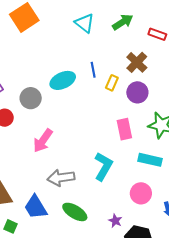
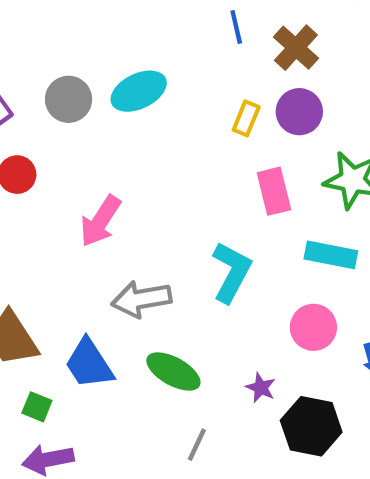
blue line: (93, 70) -> (236, 27), moved
yellow rectangle: (112, 83) -> (246, 118), moved
gray circle: (31, 98) -> (69, 99), moved

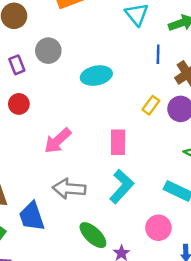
gray circle: (69, 99) -> (48, 51), moved
pink rectangle: (274, 191) -> (118, 142), moved
green ellipse: (173, 371) -> (93, 235), moved

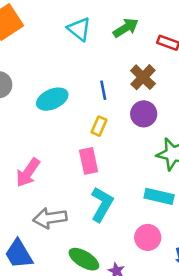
blue line: (158, 54) -> (103, 90), moved
yellow rectangle: (151, 105) -> (99, 126), moved

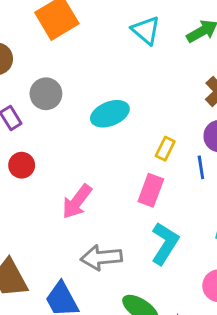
blue line: (103, 90) -> (201, 167), moved
pink rectangle: (89, 161) -> (151, 190), turned 30

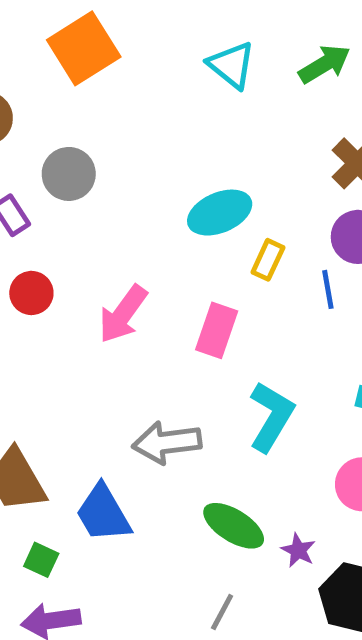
cyan ellipse: (110, 114) -> (220, 213), moved
pink rectangle: (151, 190) -> (217, 330), moved
pink arrow: (77, 202) -> (123, 314), moved

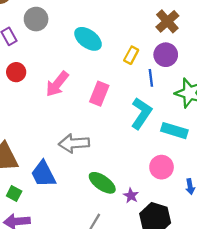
cyan ellipse: (220, 213) -> (88, 39), moved, turned 56
yellow rectangle: (268, 260) -> (131, 55), moved
cyan L-shape: (271, 417) -> (141, 113), moved

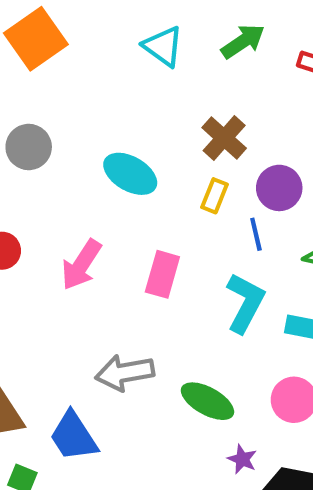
brown cross: (167, 21) -> (224, 138), moved
green ellipse: (102, 183) -> (207, 401), moved

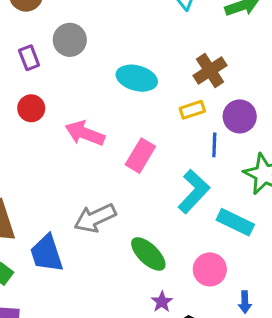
cyan ellipse: (130, 174) -> (137, 78), turned -30
yellow rectangle: (214, 196) -> (192, 110), turned 35
pink arrow: (81, 265) -> (85, 133), turned 63
gray arrow: (125, 373) -> (95, 218), turned -30

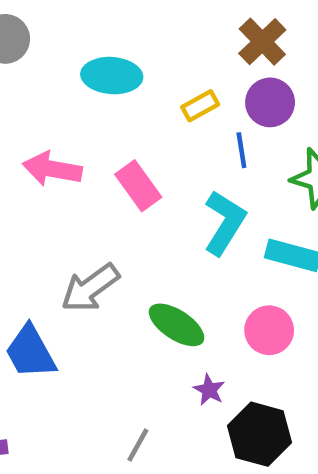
brown cross: (210, 71) -> (262, 42), moved
pink rectangle: (140, 156) -> (138, 186), turned -56

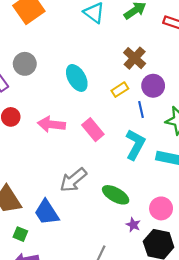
brown cross: (262, 42) -> (135, 58), moved
cyan ellipse: (112, 76) -> (77, 78), turned 60
pink circle: (269, 330) -> (161, 208), moved

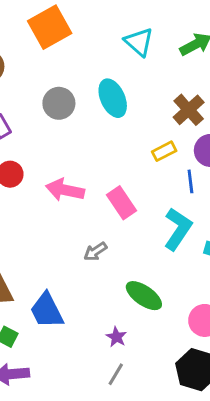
gray circle: (25, 64) -> (59, 103), moved
cyan ellipse: (77, 78) -> (113, 98), moved
gray arrow: (73, 180) -> (95, 252), moved, size x0.6
purple star: (133, 225) -> (116, 337), moved

